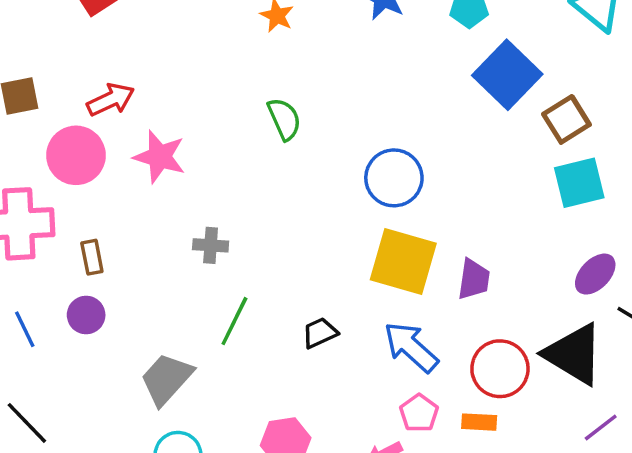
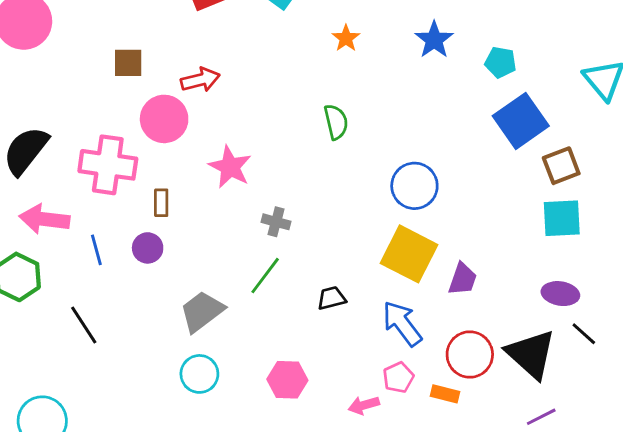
pink star: (160, 157) -> (230, 167), moved
gray cross: (211, 245) -> (276, 222), moved
purple ellipse: (595, 274) -> (560, 294), turned 44

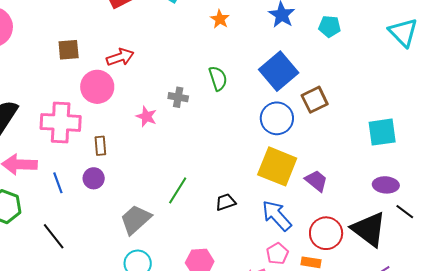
blue square: (521, 121) -> (279, 71), moved
brown square: (561, 166) -> (315, 100), moved
pink star: (230, 167) -> (146, 116), size x0.7
gray cross: (276, 222) -> (178, 97), moved
purple trapezoid: (463, 279) -> (316, 181), turned -65

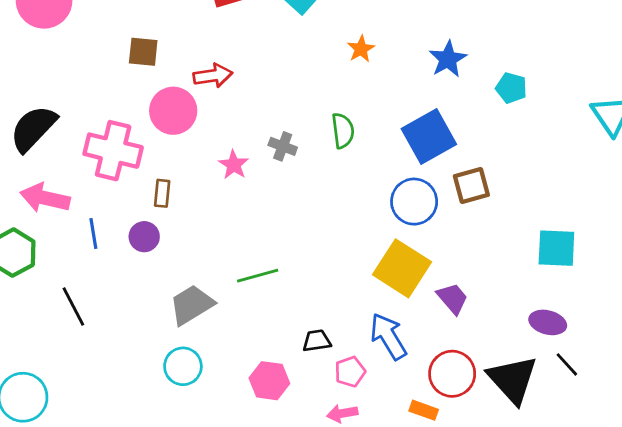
green line: (178, 190) -> (258, 276), turned 32
black trapezoid: (226, 202) -> (317, 341), moved
pink pentagon: (277, 254) -> (350, 372), moved

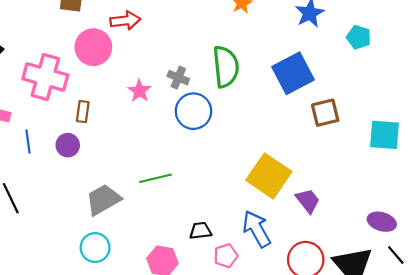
green semicircle: (343, 131) -> (226, 67), size x1.5
blue circle: (414, 202) -> (193, 111), moved
cyan square: (556, 248) -> (385, 135), moved

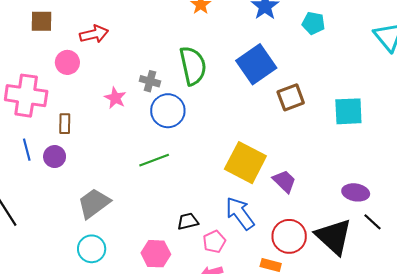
pink circle: (93, 47) -> (67, 62), size x0.7
blue line: (28, 142) -> (27, 150), moved
green line: (156, 178) -> (154, 160), moved

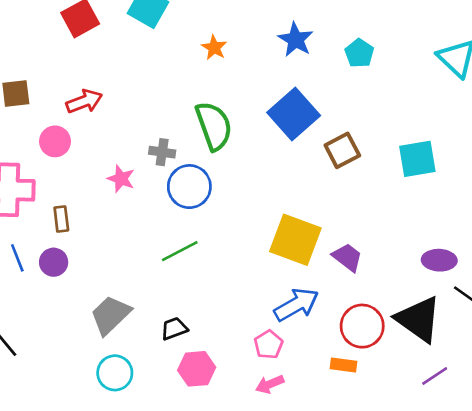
cyan pentagon: (313, 23) -> (359, 53), turned 30
blue arrow: (240, 213) -> (296, 305), turned 104
black trapezoid: (188, 221) -> (174, 329), moved

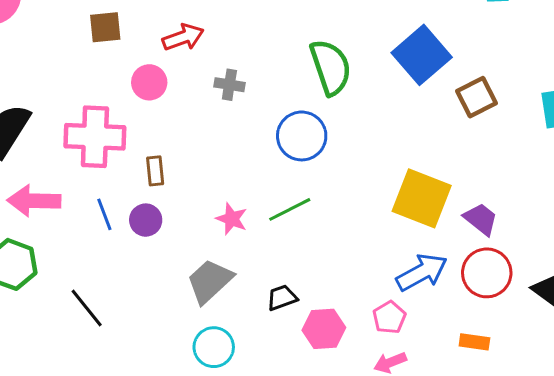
gray cross: (162, 152) -> (229, 85), moved
pink star: (121, 179) -> (232, 219), moved
red circle: (362, 326) -> (487, 273), moved
pink hexagon: (197, 369) -> (324, 329), moved

